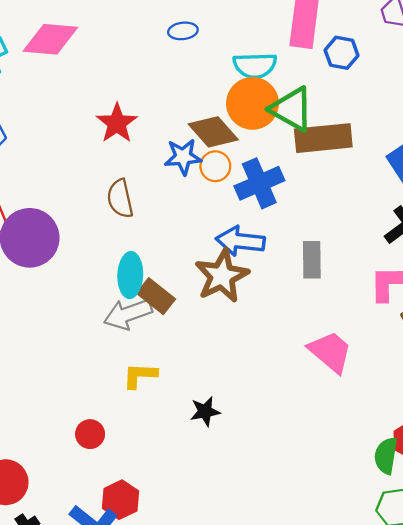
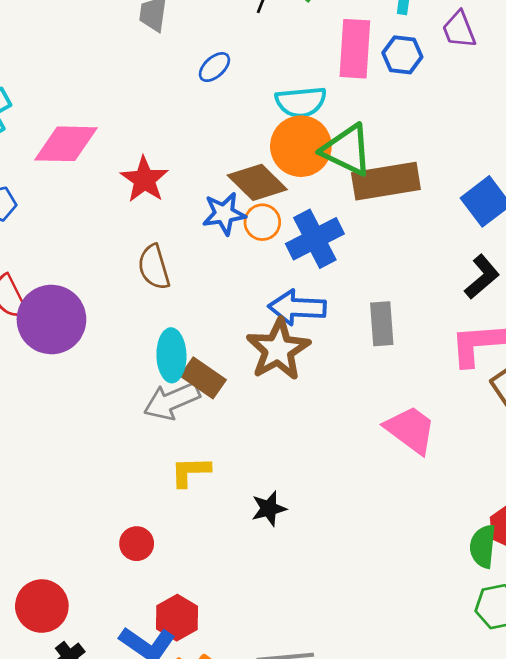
blue ellipse: (183, 31) -> (214, 67), turned -32
pink diamond: (50, 39) -> (66, 144), moved
blue hexagon: (342, 53) -> (402, 55), moved

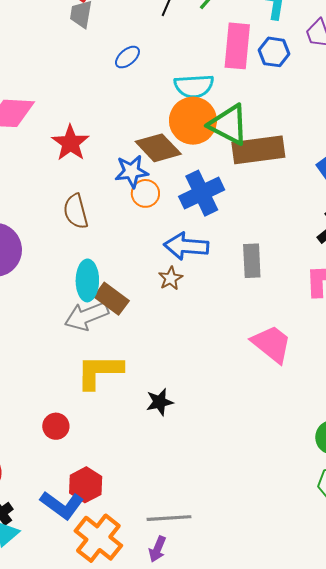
orange circle: (262, 222) -> (145, 193), moved
brown star: (278, 349) -> (171, 278), size x0.5
yellow L-shape: (190, 472) -> (99, 371), size x1.5

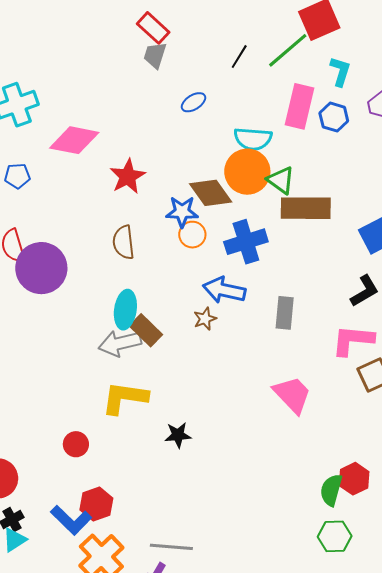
green triangle: (229, 125) -> (281, 180), size x0.7

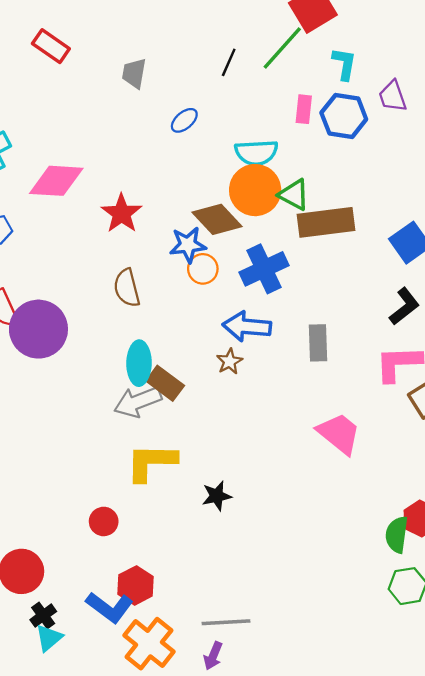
red rectangle: (153, 28) -> (51, 46), moved
pink rectangle: (299, 106) -> (304, 109), size x0.6
blue hexagon: (334, 117) -> (344, 116), size x1.4

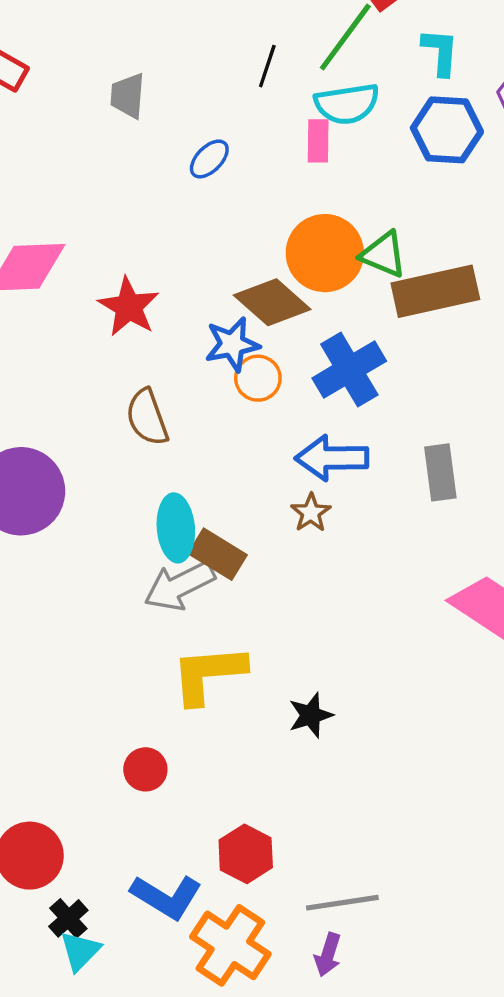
pink rectangle: (304, 109) -> (318, 141), moved
cyan semicircle: (256, 153) -> (347, 104), moved
red hexagon: (136, 585) -> (246, 854), moved

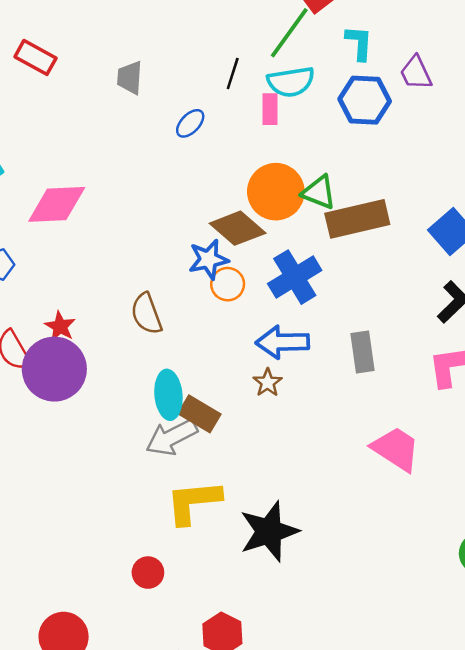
black line: (267, 66) -> (233, 74), moved
red star: (129, 307) -> (60, 326), moved, size x0.7
black star: (311, 715) -> (269, 531), size x1.8

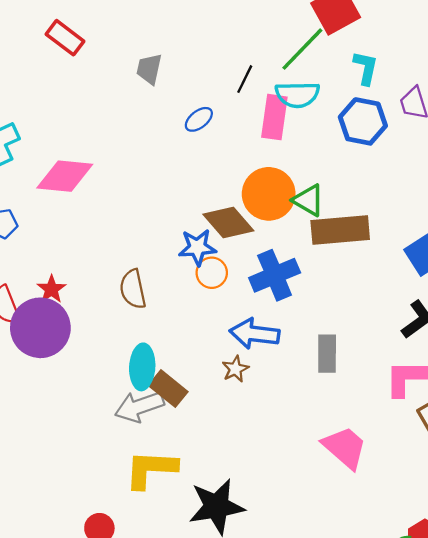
pink rectangle: (270, 109) -> (274, 117), size x1.5

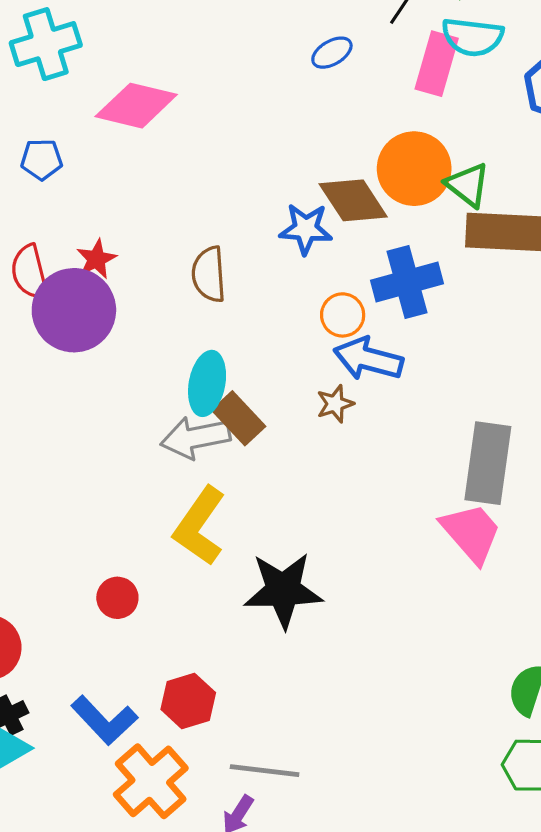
orange circle: (212, 273) -> (343, 315), moved
gray rectangle: (327, 354) -> (488, 463), moved, size x1.5
yellow L-shape: (151, 469) -> (200, 526), turned -66

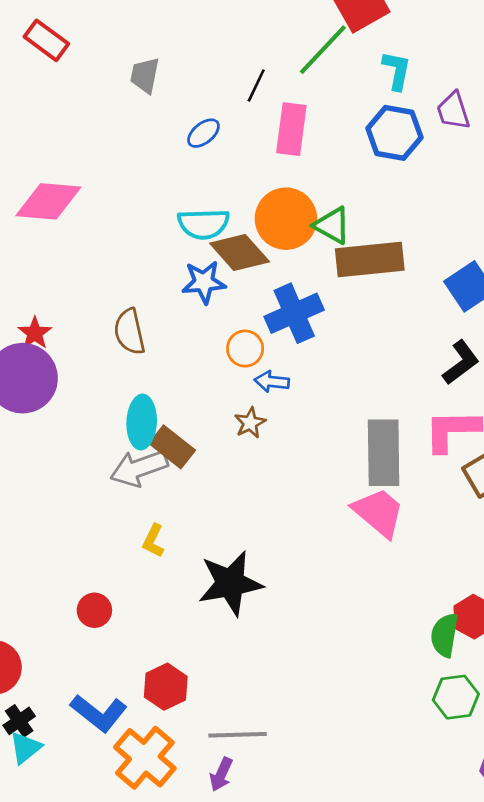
cyan semicircle: (473, 37) -> (203, 224), moved
blue arrow: (368, 359) -> (272, 382), size x0.6
yellow L-shape: (200, 526) -> (153, 541), size x0.5

